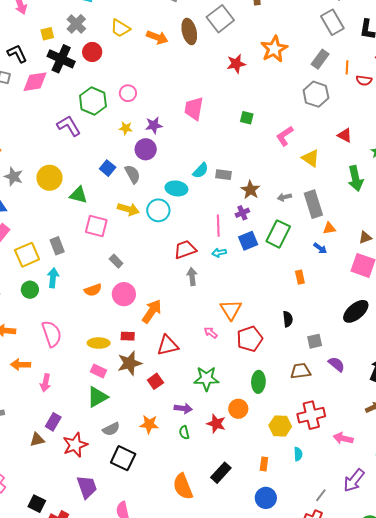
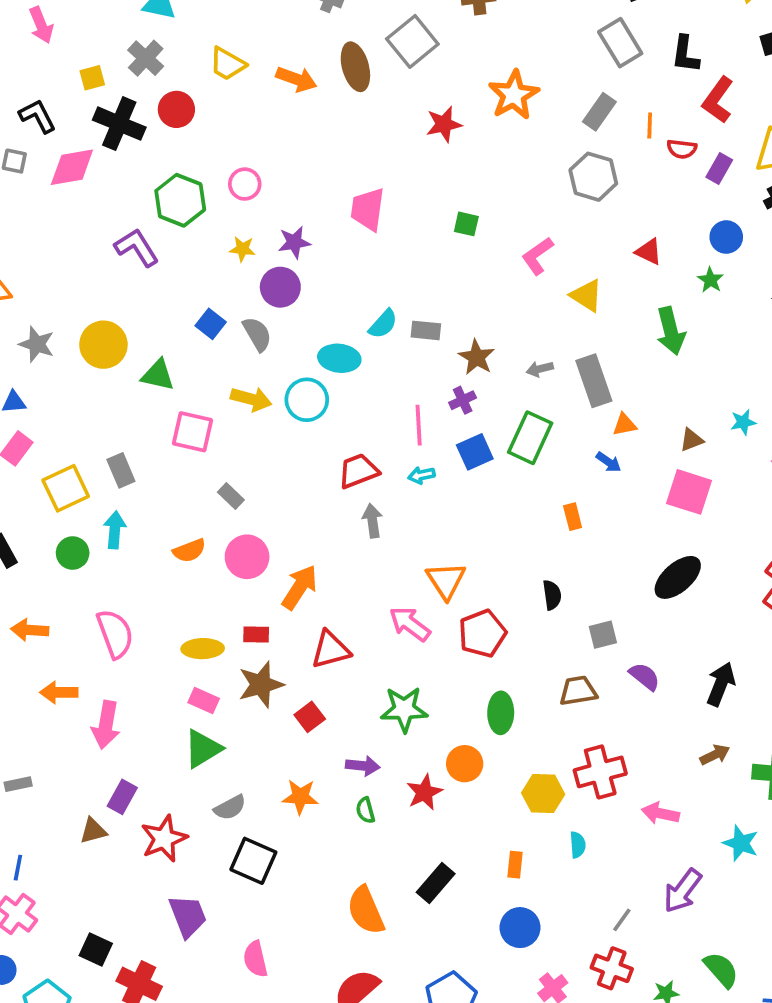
pink arrow: (211, 333) -> (410, 624), size x1.6
pink arrow: (45, 383) -> (106, 725), size x1.4
red star: (216, 424) -> (424, 792), turned 30

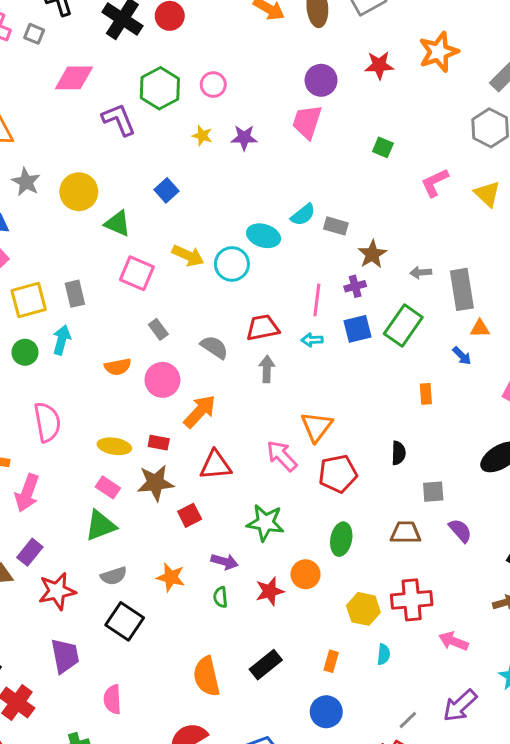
pink diamond: (72, 167) -> (74, 78), moved
purple circle: (280, 287) -> (321, 80), moved
yellow triangle: (587, 296) -> (487, 194), moved
gray semicircle: (257, 334) -> (214, 347), moved, turned -36

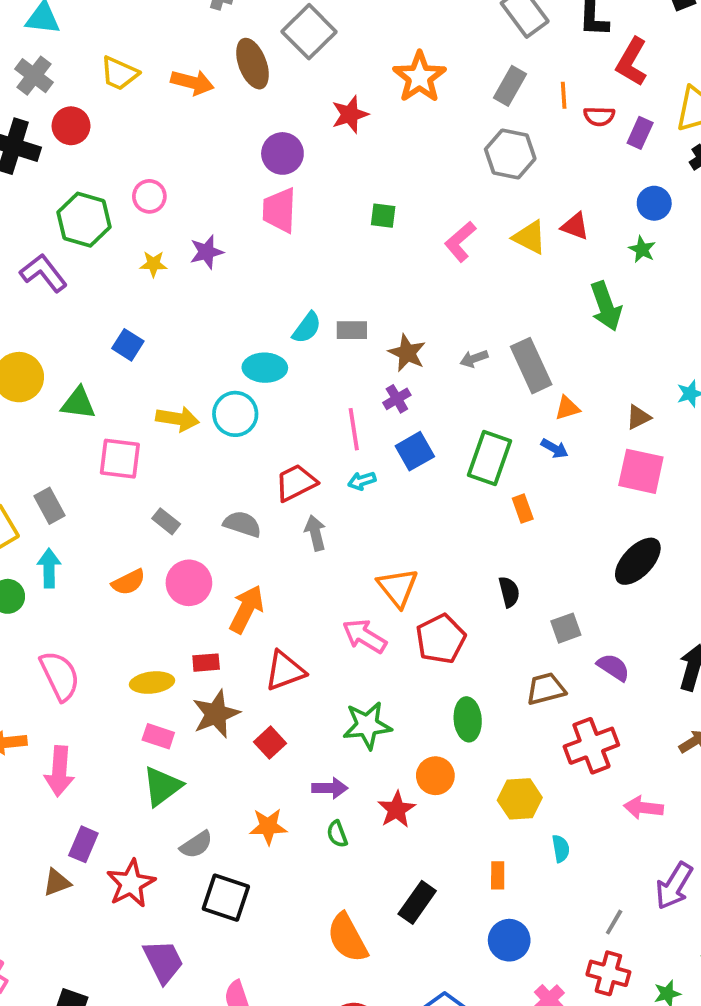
green rectangle: (403, 326) -> (490, 458), moved
red cross: (412, 600) -> (591, 746), moved

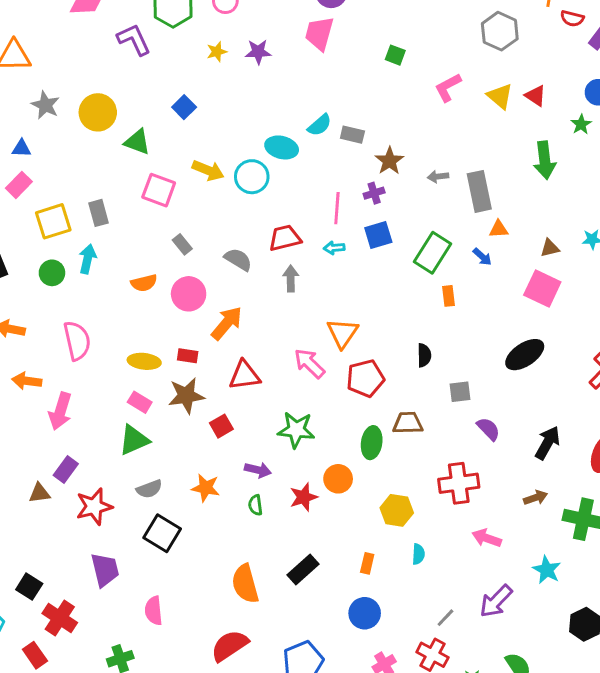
yellow star: (153, 264) -> (217, 52), turned -30
brown trapezoid: (546, 689) -> (408, 423), moved

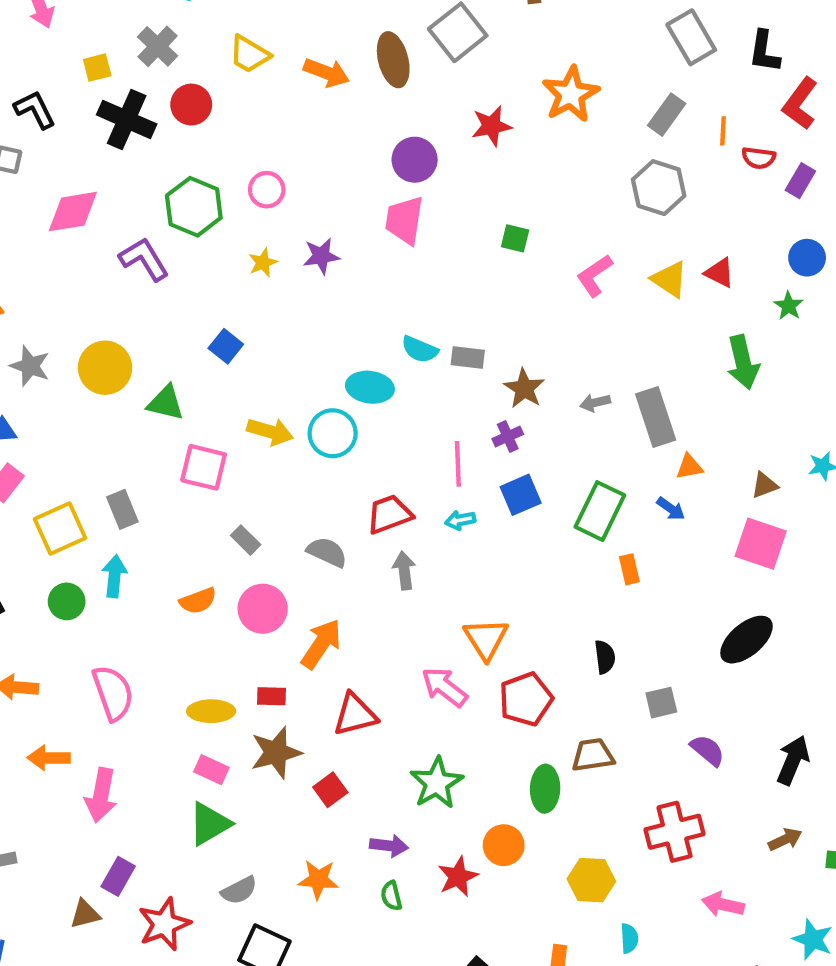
cyan semicircle: (320, 125) -> (420, 349), turned 70
green star: (296, 430) -> (437, 783), turned -30

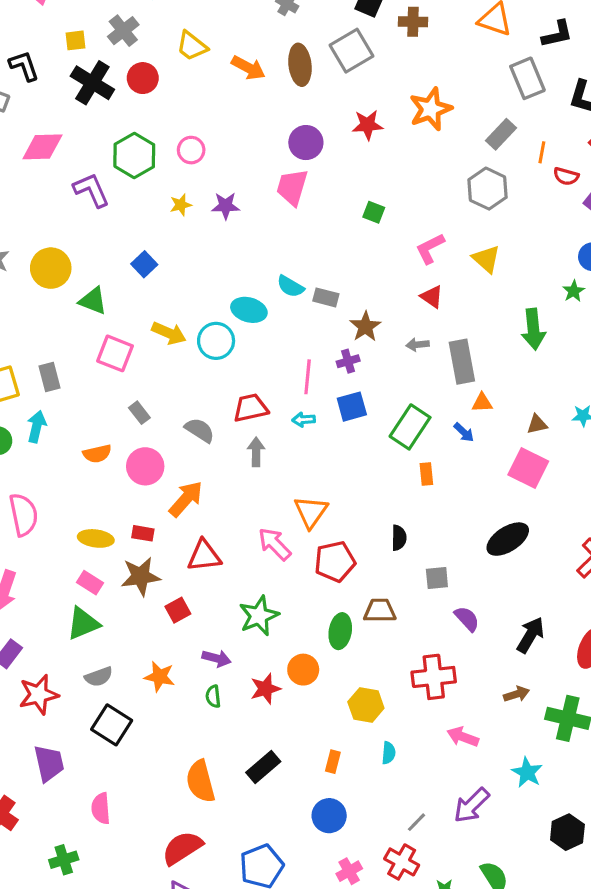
red triangle: (720, 273) -> (432, 297), moved

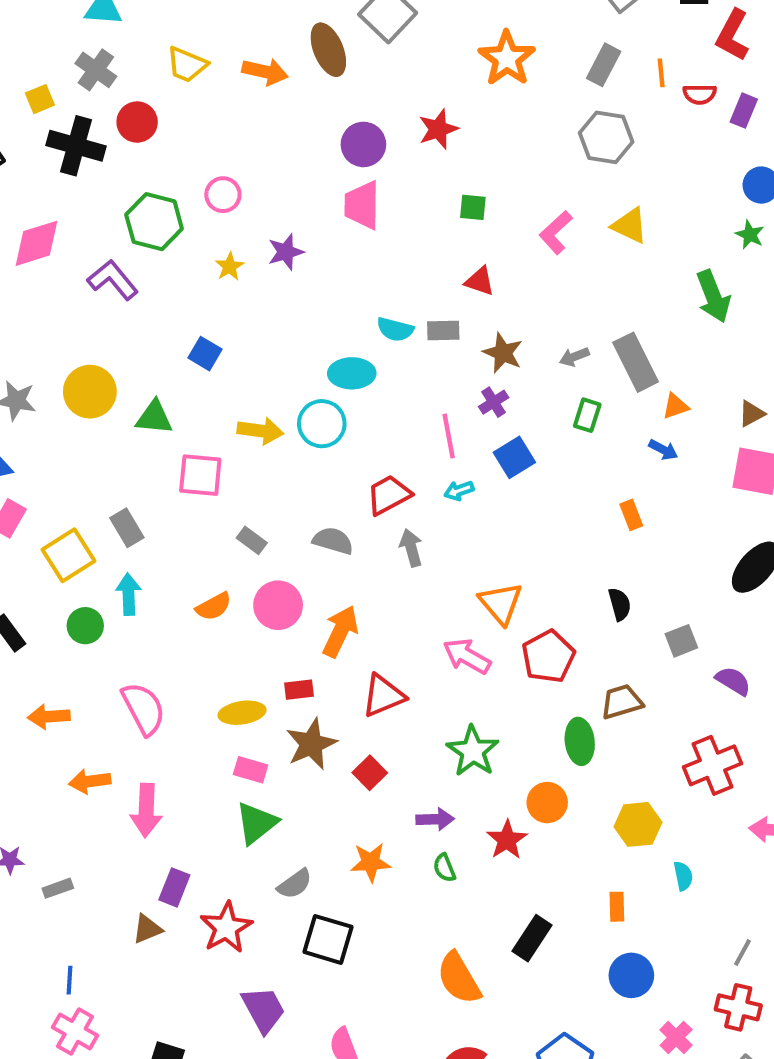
red star: (368, 125) -> (438, 129), moved
red triangle: (432, 297) -> (480, 281), moved
green rectangle: (410, 427) -> (587, 415), moved, size x0.6

